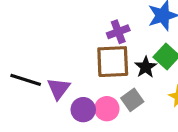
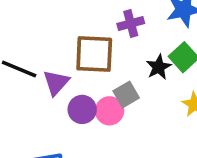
brown square: (113, 62) -> (94, 54), moved
gray square: (132, 100) -> (126, 94), moved

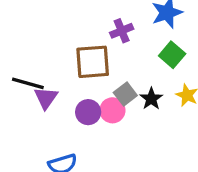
black star: (159, 67) -> (151, 99), moved
purple triangle: (56, 83) -> (46, 98), moved

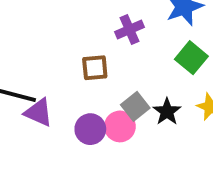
brown square: (93, 62) -> (95, 68), size x0.6
purple triangle: (46, 98) -> (39, 113), turned -40

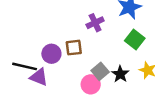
purple circle: (90, 129) -> (51, 54), moved

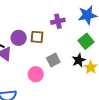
black star: (120, 74) -> (79, 60), moved
pink circle: (91, 84) -> (36, 74), moved

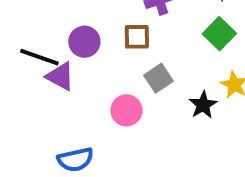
brown square: (37, 37) -> (137, 37), moved
black star: (79, 60) -> (203, 105), moved

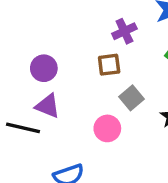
purple circle: (84, 42) -> (44, 68), moved
black line: (39, 57) -> (23, 128), moved

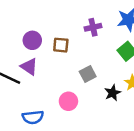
brown square: (109, 65) -> (61, 45), moved
pink circle: (107, 128) -> (68, 101), moved

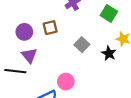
purple triangle: (29, 67) -> (29, 55), turned 35
pink circle: (68, 101) -> (66, 82), moved

